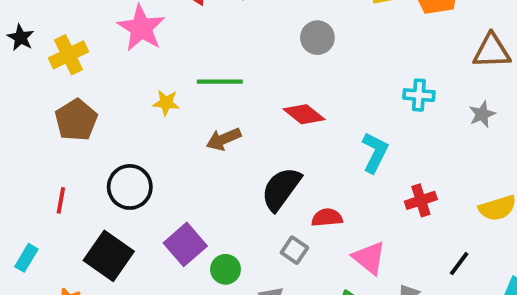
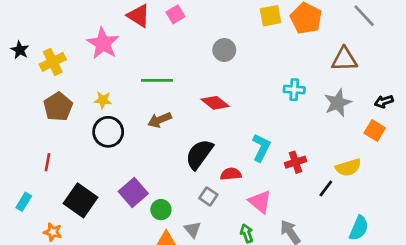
yellow star: (166, 103) -> (103, 100), moved
gray star: (482, 114) -> (338, 103), size x1.5
cyan L-shape: (375, 152) -> (261, 148), moved
black circle: (130, 187) -> (108, 132), moved
black line: (459, 264) -> (326, 189), moved

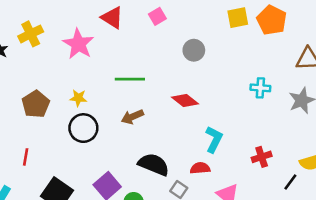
pink square: (175, 14) -> (157, 16), moved
yellow cross: (53, 62) -> (31, 34), moved
cyan L-shape: (261, 148) -> (214, 139), moved
black semicircle: (199, 154) -> (154, 164), moved, turned 76

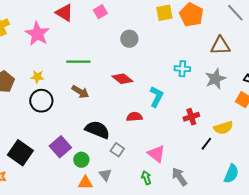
brown arrow: (132, 117) -> (80, 92), turned -126
cyan L-shape: (214, 139) -> (156, 97), moved
red cross: (262, 157) -> (191, 117), moved
red semicircle: (200, 168) -> (134, 117), moved

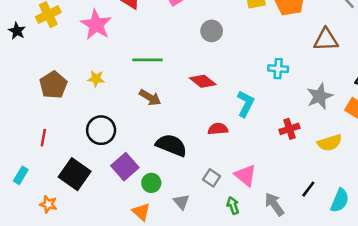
gray star: (215, 79) -> (320, 96), moved
black circle: (41, 101) -> (101, 130), moved
black line: (206, 144) -> (308, 189), moved
gray square: (117, 150) -> (212, 178), moved
orange triangle: (85, 183) -> (141, 212), moved, turned 42

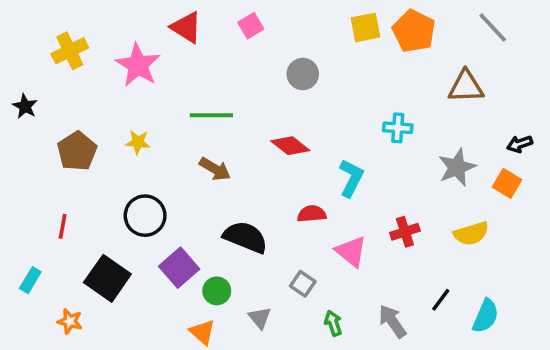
black star: (17, 31) -> (25, 106), moved
red cross: (289, 129) -> (405, 232), moved
pink triangle: (245, 175) -> (351, 251), moved

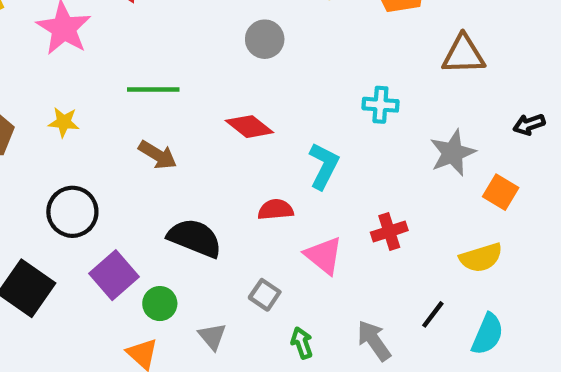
orange square: (507, 183) -> (501, 192), moved
yellow semicircle: (471, 234) -> (481, 258), moved

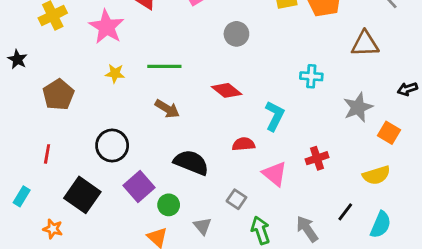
yellow star: (64, 122) -> (115, 73), moved
green arrow: (302, 343) -> (260, 230), size x1.4

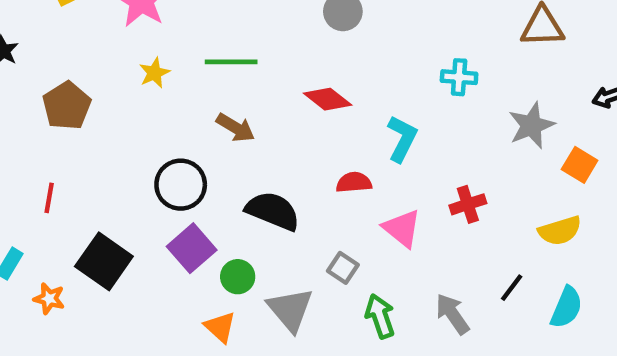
yellow star: (115, 73) -> (154, 73), turned -30
black circle: (112, 146) -> (181, 185), moved
gray triangle: (203, 226) -> (290, 310), size x1.6
orange star: (53, 229) -> (49, 299), moved

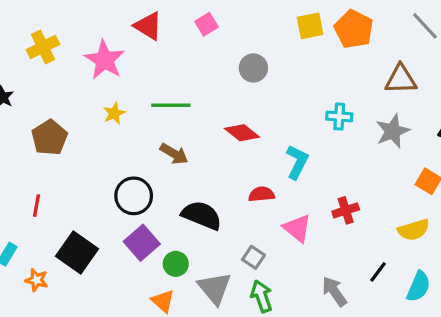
gray star: (531, 125) -> (393, 131), moved
green arrow: (380, 316) -> (262, 296), moved

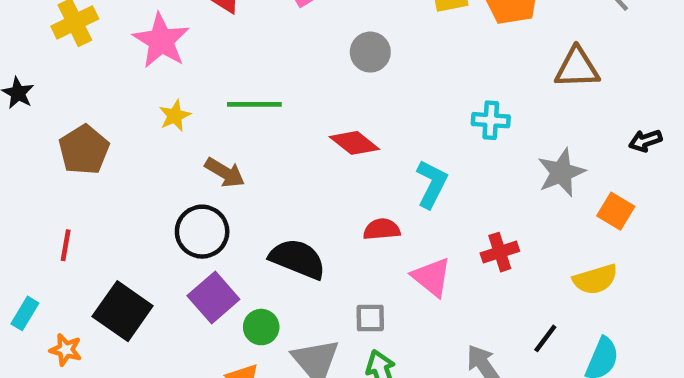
gray star: (393, 131) -> (561, 172), moved
brown arrow: (174, 154) -> (225, 172), moved
gray square: (253, 257) -> (370, 318), turned -35

